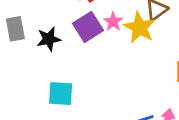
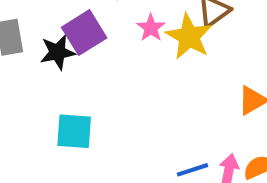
purple square: (88, 27) -> (84, 33), moved

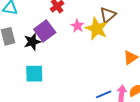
cyan square: (74, 131) -> (34, 74), moved

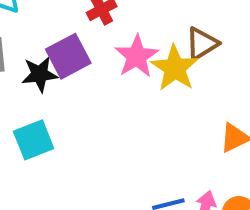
pink star: (77, 26) -> (137, 56), size x1.5
cyan square: (34, 74) -> (34, 140), turned -30

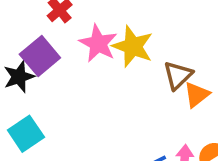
brown triangle: (202, 44) -> (178, 75), moved

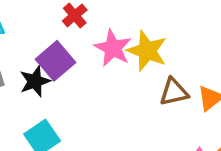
brown triangle: (178, 75) -> (174, 92), moved, turned 32

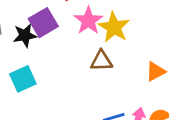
brown triangle: (174, 92) -> (101, 61), moved

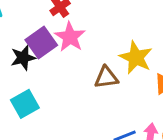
pink star: (88, 21) -> (70, 37), moved
yellow star: (114, 27) -> (136, 57), moved

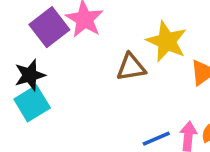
black star: (23, 58) -> (30, 75), moved

